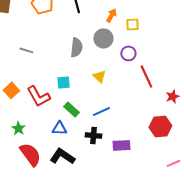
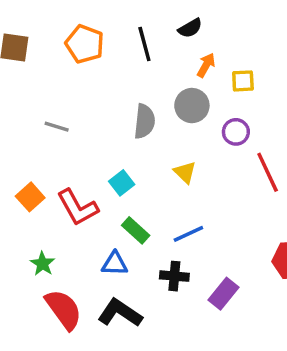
cyan square: (63, 82) -> (122, 183), turned -32
purple rectangle: (121, 145) -> (224, 294), turned -48

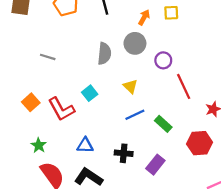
yellow square: (243, 81) -> (171, 13), moved
green rectangle: (136, 230) -> (163, 124), moved
blue line: (188, 234) -> (135, 115), moved

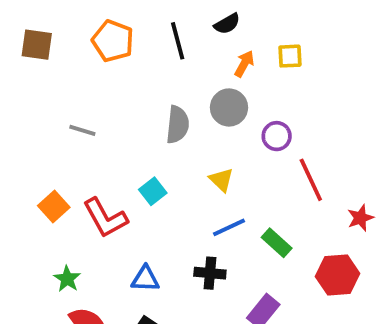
black cross: (124, 153) -> (210, 273), moved

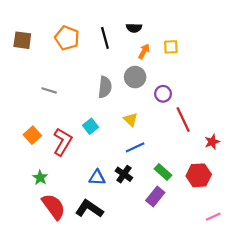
black semicircle: (227, 24) -> (134, 28), turned 32
red L-shape: (105, 218) -> (63, 142), turned -120
green rectangle: (277, 243) -> (163, 172), moved
black cross: (210, 273) -> (124, 174), turned 30
blue triangle: (145, 279) -> (97, 178), moved

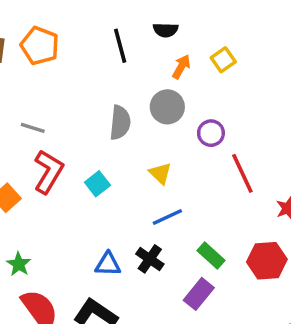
orange pentagon: (67, 38) -> (40, 46), moved
yellow square: (171, 47) -> (223, 60), turned -32
red L-shape: (63, 142) -> (48, 172), moved

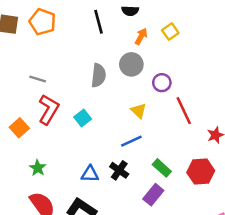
yellow triangle: (160, 173) -> (139, 111), moved
green star: (19, 264) -> (38, 168), moved

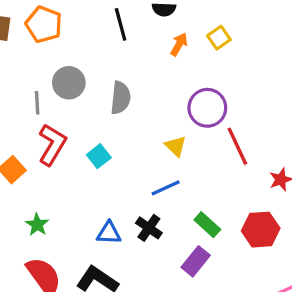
gray circle: (131, 64) -> (69, 83), moved
gray line: (38, 79) -> (37, 103), turned 70
purple circle: (162, 83) -> (207, 108), size x1.5

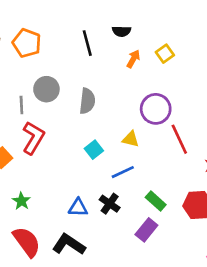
yellow triangle: (176, 146) -> (131, 139), turned -30
cyan square: (99, 156) -> (94, 150), moved

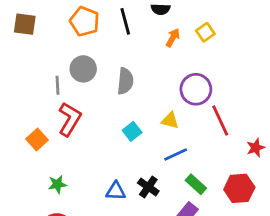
orange pentagon: (27, 43) -> (85, 21), moved
blue line: (123, 172) -> (176, 154), moved
green star: (21, 201) -> (57, 184), turned 30

